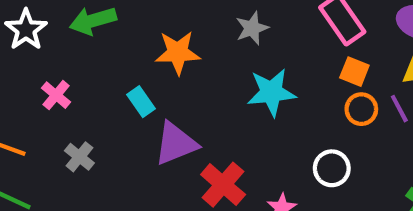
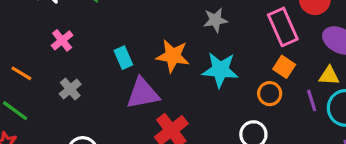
orange star: (178, 53) -> (173, 56), moved
orange circle: (361, 109) -> (270, 94), moved

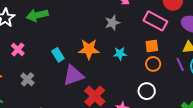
pink rectangle: (283, 27) -> (155, 21), turned -30
orange square: (284, 67) -> (152, 46), moved, turned -32
cyan star: (220, 70) -> (120, 54), size x0.6

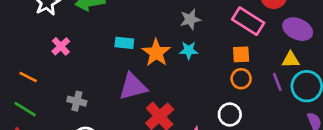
orange star: (89, 49) -> (156, 53), turned 30
cyan star: (120, 54) -> (189, 50), moved
cyan rectangle: (58, 55) -> (124, 43), moved, turned -56
gray cross: (27, 79) -> (77, 101), moved, turned -32

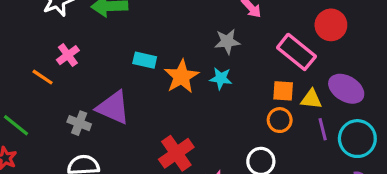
purple ellipse: (298, 29) -> (346, 89), moved
yellow triangle: (291, 60) -> (311, 99), moved
orange line: (28, 77) -> (43, 77), moved
purple triangle: (133, 87) -> (113, 108), moved, turned 32

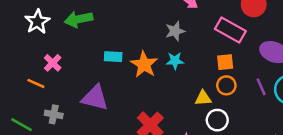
yellow triangle: (311, 99) -> (203, 98), moved
gray cross: (79, 123) -> (54, 114), moved

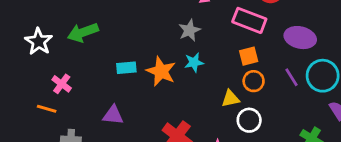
purple triangle: (95, 98) -> (113, 115), size x0.7

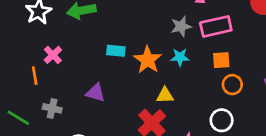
pink rectangle: (249, 20) -> (216, 26), moved, turned -44
orange square: (249, 56) -> (221, 60), moved
yellow triangle: (230, 99) -> (165, 95), moved
orange line: (47, 109) -> (35, 76), turned 54

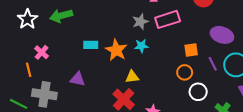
orange square: (221, 60) -> (191, 50), moved
orange circle: (232, 85) -> (185, 72), moved
gray cross: (52, 108) -> (44, 94), size x1.6
white circle: (222, 120) -> (198, 92), moved

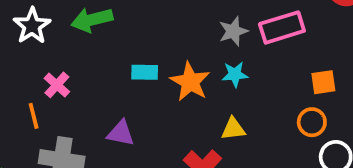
yellow triangle: (132, 77) -> (233, 129), moved

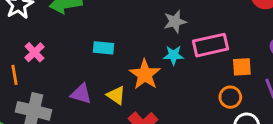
pink rectangle: (282, 27) -> (211, 45), moved
orange star: (190, 82) -> (145, 74), moved
yellow triangle: (233, 129) -> (116, 95), moved, turned 36

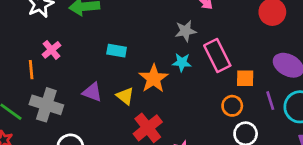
pink rectangle: (211, 45) -> (217, 56), turned 72

